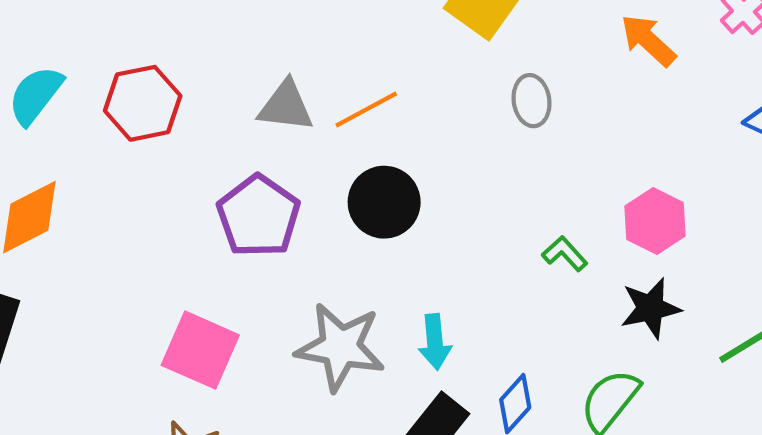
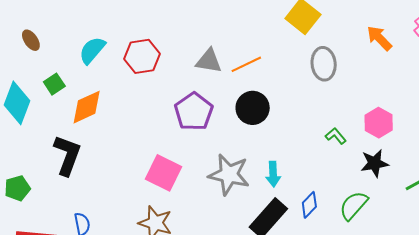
gray ellipse: (532, 101) -> (324, 64), size x1.4

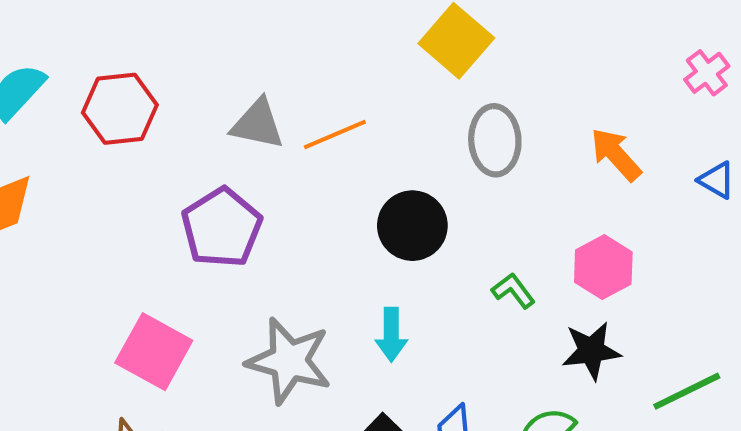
orange arrow: (379, 38) -> (616, 154), moved
black circle: (253, 108) -> (412, 226), moved
cyan arrow: (273, 174) -> (391, 335), moved

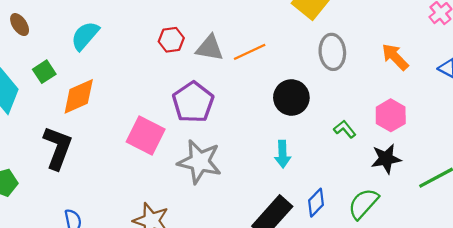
red hexagon: (120, 109) -> (171, 40), moved, size x0.7
pink square: (154, 352) -> (146, 135), moved
gray star: (289, 361) -> (200, 162), moved

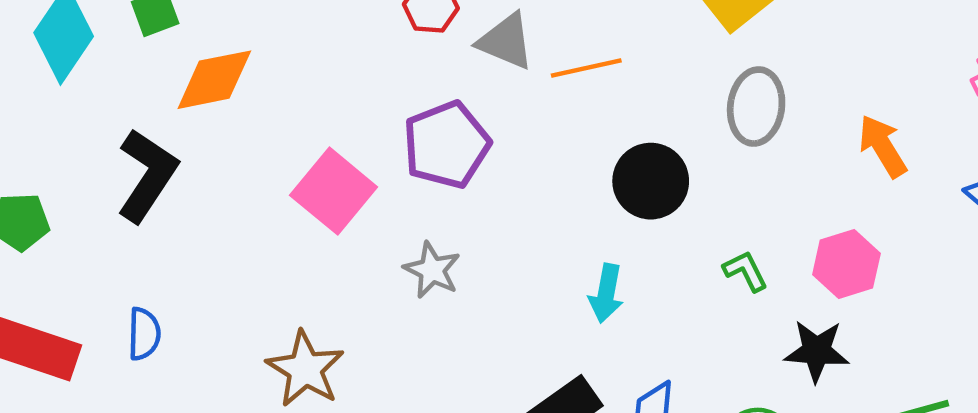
gray star: (200, 162) -> (432, 270), size x0.6

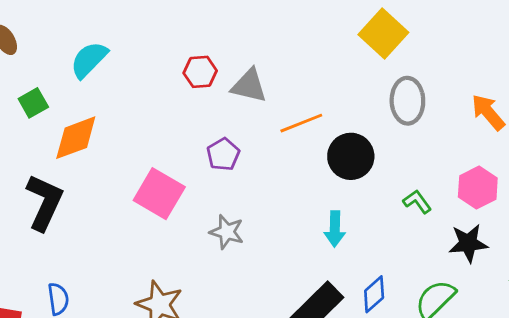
orange line: (586, 68) -> (301, 123), moved
purple pentagon: (446, 145) -> (223, 154), size x0.6

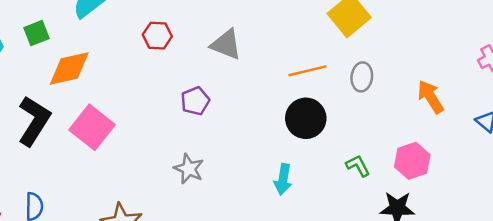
red hexagon: (200, 72) -> (157, 36), moved
gray ellipse: (407, 101) -> (362, 77), size x0.7
orange line: (301, 123) -> (307, 71), moved
pink square: (159, 194) -> (92, 127), moved

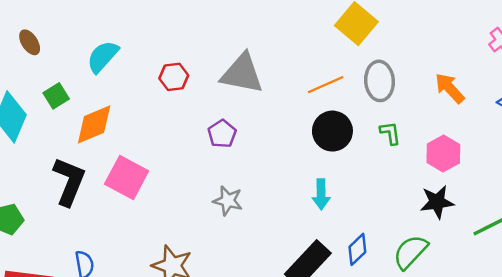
gray triangle: (226, 45) -> (242, 74), size x1.4
gray ellipse: (362, 77) -> (380, 81), size x1.4
green L-shape: (358, 166) -> (390, 133), moved, turned 30

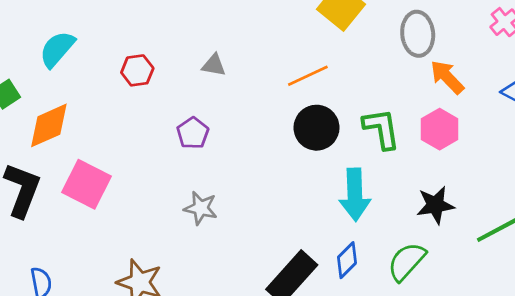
gray triangle: (242, 74) -> (214, 65), size x0.5
gray ellipse: (380, 81) -> (418, 34), moved
green L-shape: (390, 133) -> (381, 129), size x1.6
pink hexagon: (443, 154) -> (440, 129), moved
cyan arrow: (321, 194) -> (355, 195), moved, size x1.5

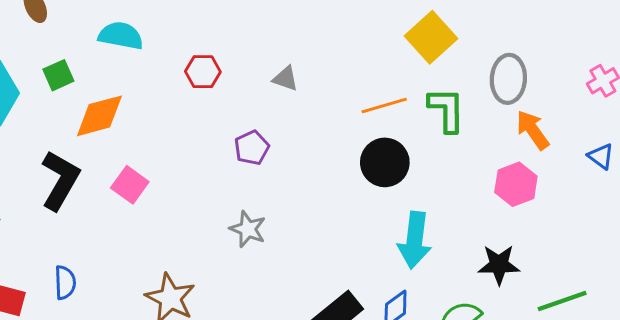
cyan semicircle: (57, 49) -> (121, 36), turned 51
green L-shape: (381, 129) -> (447, 110), moved
pink square: (86, 184) -> (130, 185), size x0.7

